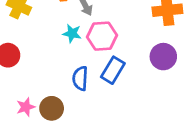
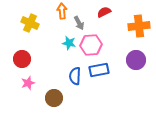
blue rectangle: (113, 70) -> (99, 70), turned 48
pink star: (26, 107) -> (28, 83), moved

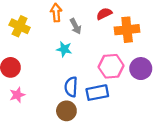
orange cross: (139, 26) -> (127, 30), moved
pink hexagon: (91, 45) -> (111, 66), moved
blue rectangle: (99, 70) -> (97, 93), moved
brown circle: (54, 98) -> (66, 111), moved

